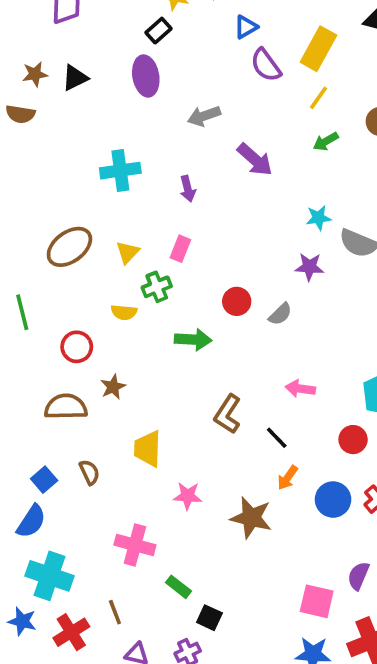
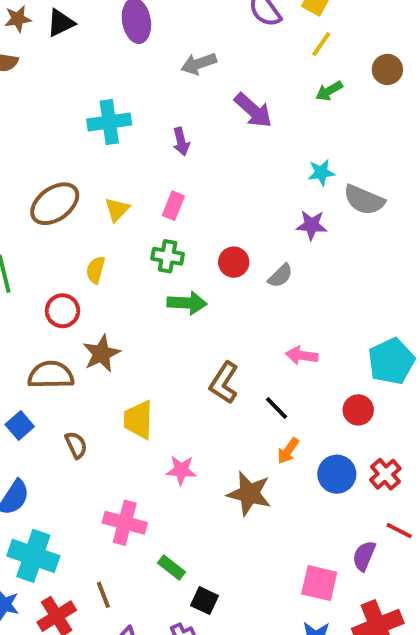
green cross: (157, 287) -> (168, 256), moved, turned 32
yellow semicircle: (124, 312) -> (96, 270), moved, turned 100
brown star: (113, 387) -> (101, 354), size x1.4
blue square: (44, 480) -> (20, 426), moved

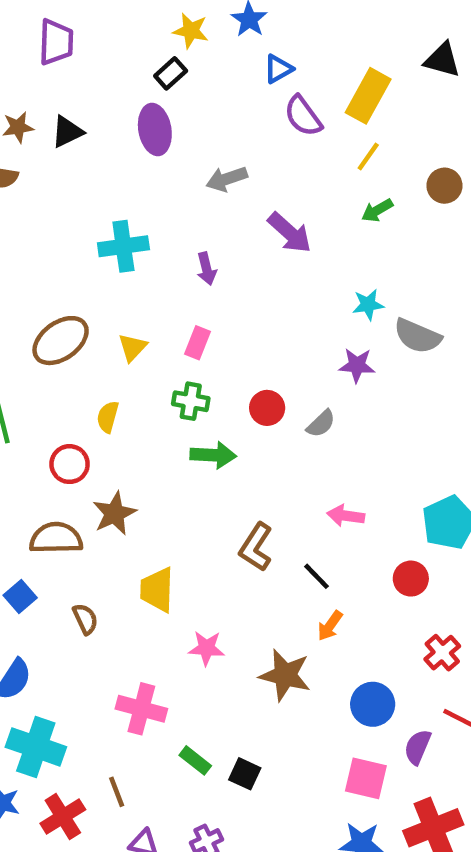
blue circle: (337, 474) -> (373, 704), moved
black square: (205, 601) -> (245, 774), moved

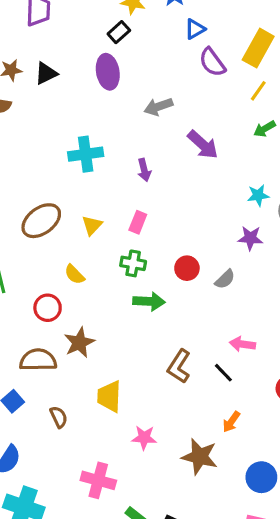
yellow semicircle: (108, 417) -> (74, 274), turned -60
black line: (317, 576) -> (223, 373), moved

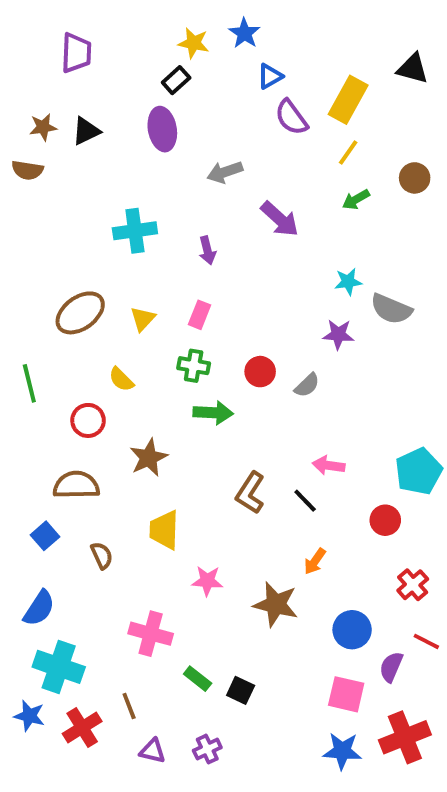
brown star: (79, 343) -> (149, 458), moved

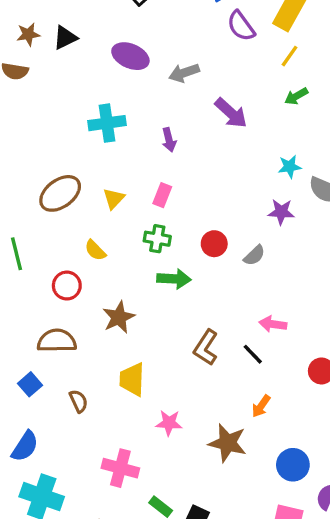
purple ellipse: (162, 129) -> (130, 56), moved, turned -57

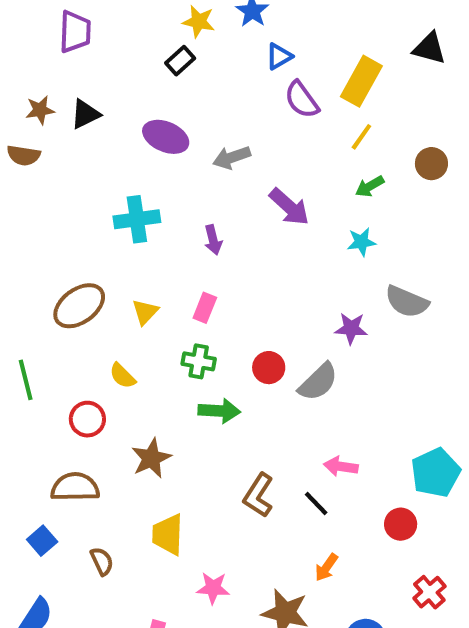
cyan star: (290, 167) -> (361, 242), moved
gray semicircle: (254, 255) -> (318, 382), size x1.5

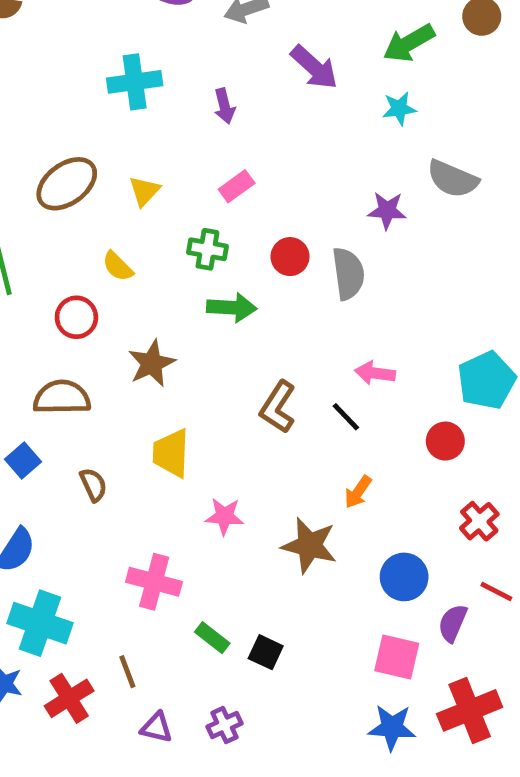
green arrow: (370, 186) -> (409, 43), size x1.5
pink rectangle: (205, 308) -> (237, 186), moved, turned 32
gray semicircle: (318, 382) -> (348, 274), turned -54

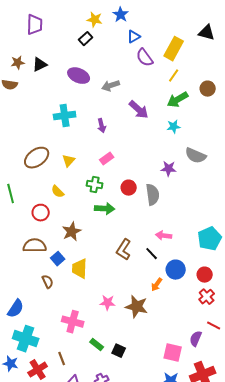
red circle: (445, 441) -> (205, 275), moved
blue square: (23, 460) -> (58, 259), moved
pink star: (224, 516) -> (108, 303), moved
blue circle: (404, 577) -> (176, 270), moved

